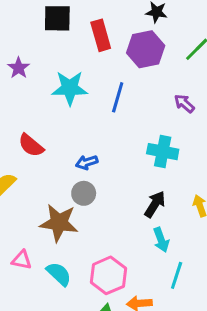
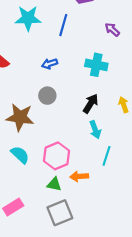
blue arrow: (87, 162) -> (50, 64), moved
gray circle: (84, 193) -> (47, 96), moved

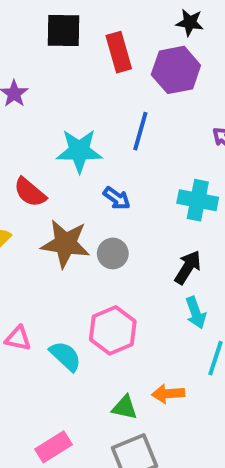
cyan star: (28, 18) -> (79, 151), moved
blue arrow: (50, 64) -> (117, 198), turned -126
brown star: (20, 117) -> (65, 244), moved
pink hexagon: (56, 156) -> (113, 330), moved

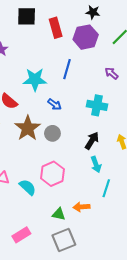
brown star: (65, 244) -> (28, 128), turned 30

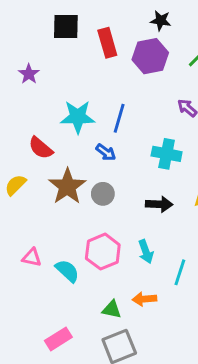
blue line: (67, 69) -> (119, 118), moved
black arrow: (92, 141) -> (159, 204), turned 60
cyan arrow: (96, 164) -> (146, 252), moved

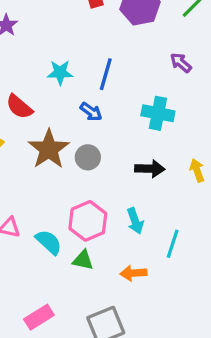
cyan star: (78, 117) -> (60, 73), size x0.7
green triangle: (112, 309) -> (83, 260), moved

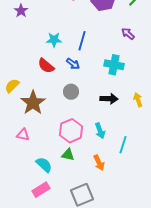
red semicircle: (19, 107) -> (46, 66), moved
brown star: (49, 149) -> (33, 103), moved
cyan semicircle: (49, 242) -> (44, 165), moved
orange arrow: (133, 273) -> (99, 163), turned -112

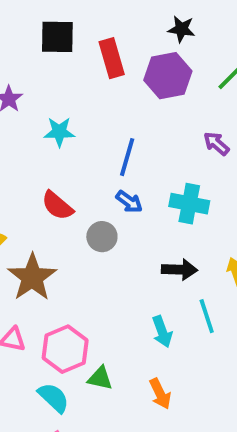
cyan star: (54, 40) -> (59, 132), moved
blue arrow: (73, 64) -> (129, 202), moved
gray circle: (71, 92) -> (102, 237), moved
pink hexagon: (71, 131) -> (65, 349), moved
cyan line: (123, 145) -> (207, 316), moved, turned -36

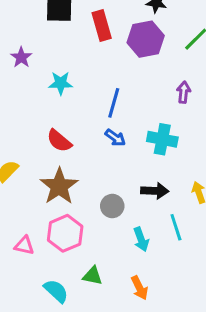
purple arrow: (216, 144) -> (184, 92), turned 55
gray circle: (102, 237) -> (112, 206), moved
brown star: (32, 277) -> (59, 186), moved
pink hexagon: (65, 349) -> (65, 233), moved

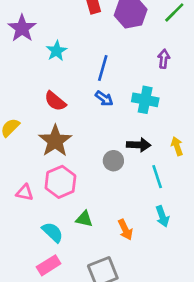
purple star: (21, 57) -> (22, 28), size x1.5
cyan star: (61, 83) -> (56, 51), turned -30
gray circle: (112, 206) -> (113, 161), moved
cyan arrow: (141, 239) -> (162, 216), moved

